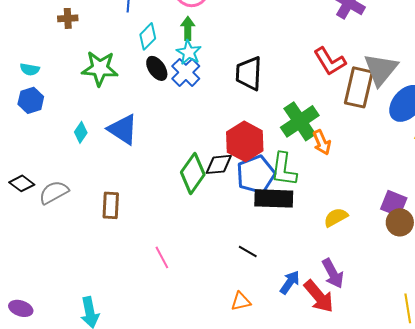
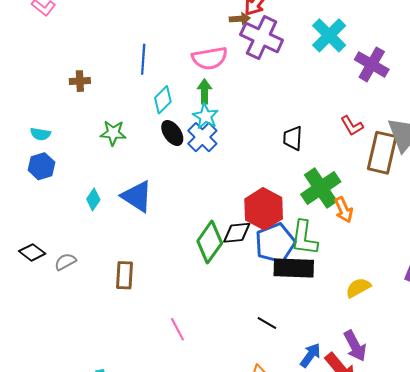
red L-shape: (330, 61) -> (352, 126), size x0.7
green star: (100, 68) -> (113, 133), size x0.7
black trapezoid: (249, 73) -> (293, 138), moved, size x0.7
gray semicircle: (54, 192) -> (65, 262), size x0.7

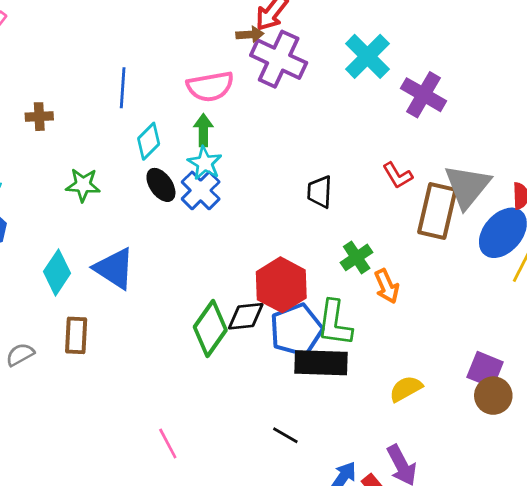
green cross: (321, 188) -> (357, 257), size x0.6
cyan diamond: (93, 199) -> (57, 272), size x1.5
brown rectangle: (125, 275) -> (76, 335), moved

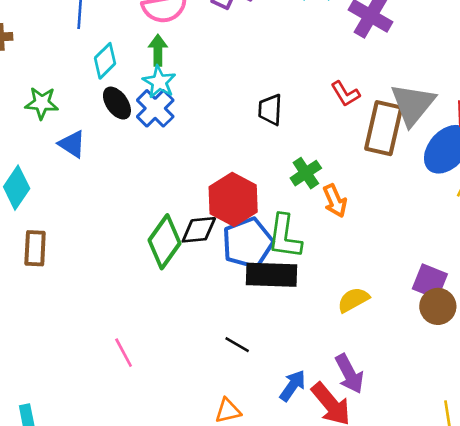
blue triangle: (114, 268) -> (72, 144), moved, size x0.7

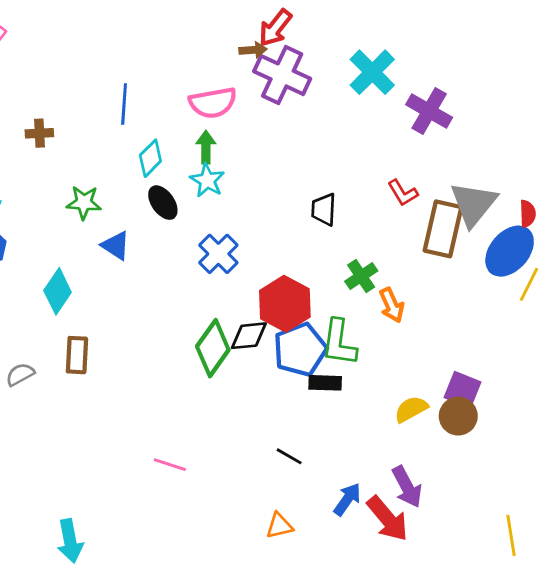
blue cross: (155, 108) -> (218, 254), moved
black rectangle: (271, 275) -> (325, 383), size x0.6
purple square: (430, 281) -> (462, 390), moved
brown circle: (438, 306) -> (458, 416), moved
pink line: (124, 353) -> (170, 465), turned -44

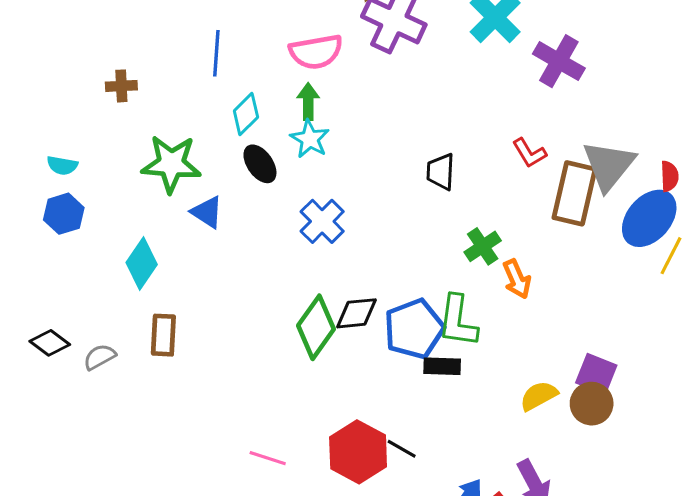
green star: (84, 203) -> (171, 164), size x1.5
red hexagon: (285, 304) -> (358, 452), moved

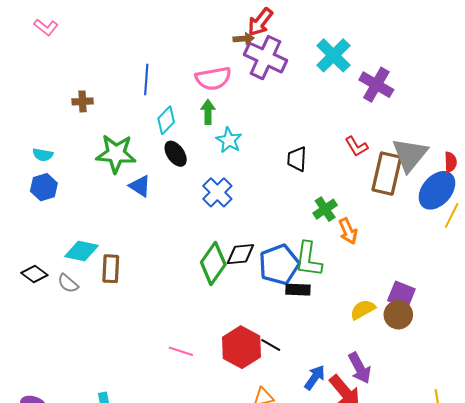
cyan star: (310, 139) -> (229, 140), moved
cyan diamond: (142, 263) -> (81, 251), moved, turned 68
gray semicircle: (100, 357) -> (68, 283), turned -110

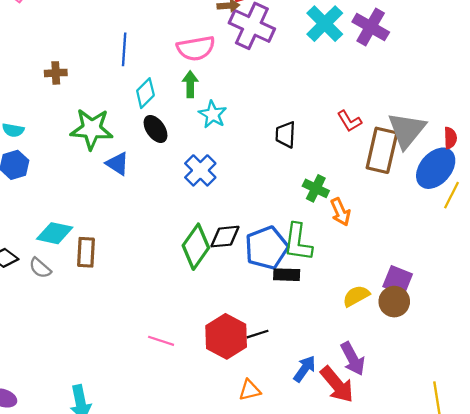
purple cross: (376, 85) -> (371, 27), moved
green cross: (325, 209) -> (316, 188), turned -30
black line: (271, 345) -> (257, 334), turned -48

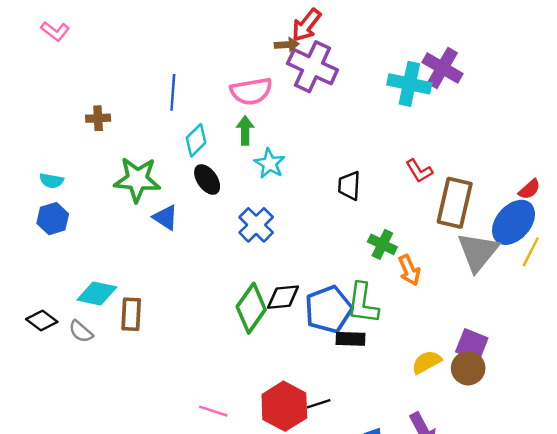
cyan cross: (325, 24) -> (409, 84), moved, turned -33
gray triangle: (407, 130) -> (478, 252), moved
red semicircle: (450, 138) -> (529, 189), turned 50

